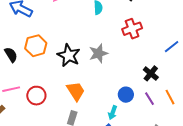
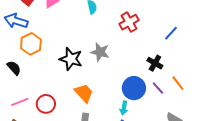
orange hexagon: (36, 46) -> (31, 44), moved
gray star: (98, 53) -> (100, 52), turned -30
blue circle: (126, 95) -> (134, 88), size x1.5

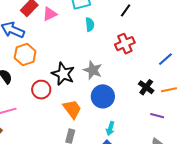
orange line: (178, 83) -> (169, 90), moved, turned -70
blue circle: (134, 88) -> (103, 96), moved
purple line: (158, 88) -> (157, 116), moved, turned -40
red circle: (46, 104) -> (41, 90), moved

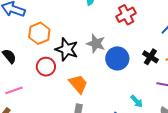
orange hexagon: (25, 54) -> (39, 33), moved
blue circle: (103, 96) -> (117, 58), moved
cyan arrow: (110, 128) -> (137, 101), moved, turned -56

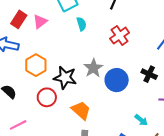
gray star: (96, 44) -> (93, 68), turned 30

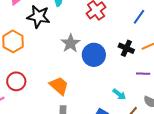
black star: (65, 78) -> (38, 17), moved
red circle: (47, 97) -> (16, 81), moved

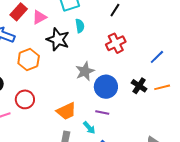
purple line: (143, 74) -> (102, 112), moved
orange trapezoid: (59, 86) -> (66, 111), turned 105
cyan arrow: (119, 94) -> (89, 128), moved

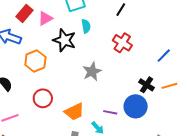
red cross: (116, 43) -> (122, 43), turned -30
blue circle: (106, 87) -> (136, 106), moved
red circle: (25, 99) -> (43, 98), moved

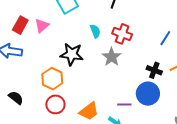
cyan semicircle: (86, 26) -> (95, 31), moved
black star: (64, 40) -> (72, 54), moved
orange hexagon: (35, 61) -> (52, 79), moved
gray star: (92, 71) -> (112, 57), moved

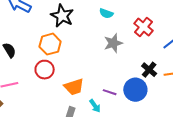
cyan semicircle: (95, 31) -> (106, 13), turned 112
red cross: (122, 34) -> (143, 27), moved
black star: (72, 54) -> (62, 16), moved

